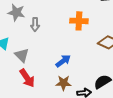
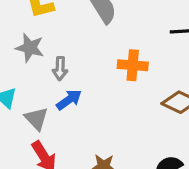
blue arrow: (63, 61) -> (69, 100), moved

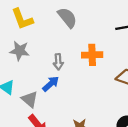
gray arrow: (60, 69) -> (58, 62), moved

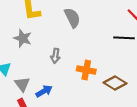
orange cross: (92, 55) -> (86, 70), moved
blue arrow: (51, 84) -> (44, 91), moved

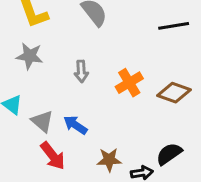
orange cross: (86, 70) -> (129, 83), turned -30
blue arrow: (44, 91) -> (75, 125), turned -105

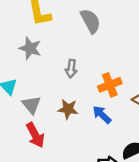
blue arrow: (75, 125) -> (102, 115), moved
brown star: (109, 160) -> (68, 109), moved

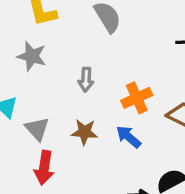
red arrow: (35, 135) -> (44, 168), turned 40

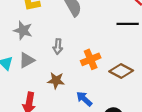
gray triangle: (37, 129) -> (27, 60), moved, turned 42
blue arrow: (129, 137) -> (84, 99), moved

